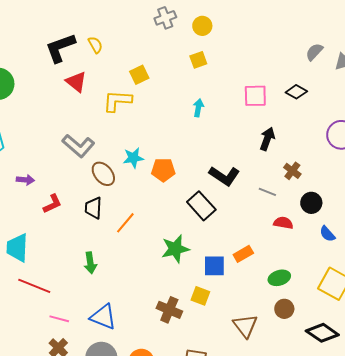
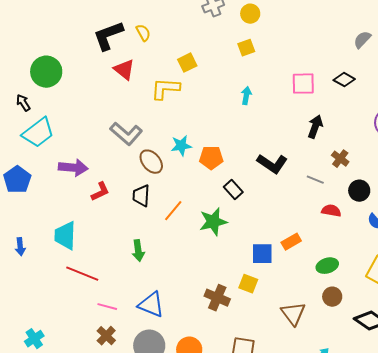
purple arrow: (25, 180) -> (73, 168), size x1.6
black rectangle: (201, 206) -> (233, 190), moved, size x0.7
green star: (175, 249) -> (213, 222), moved

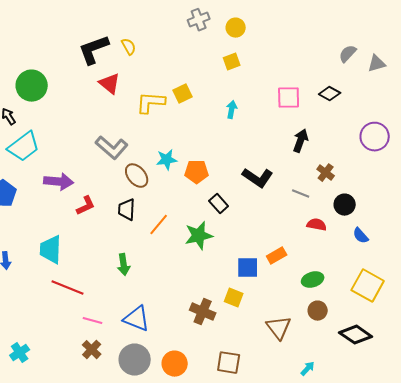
yellow square: (187, 63) -> (183, 94), moved

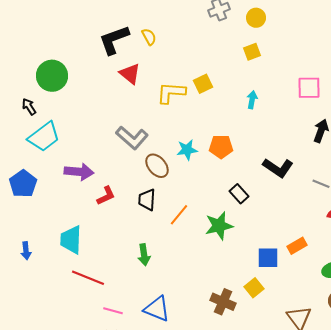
orange pentagon: (197, 172) -> (221, 147), moved
yellow square: (234, 298) -> (254, 288), turned 30

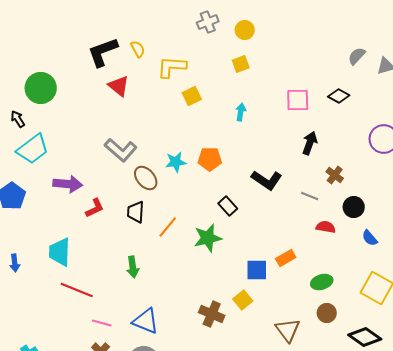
yellow L-shape: (171, 93) -> (172, 67), moved

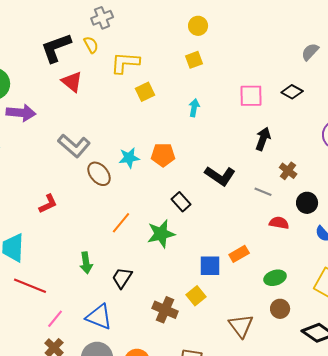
gray cross: (208, 22) -> (102, 18), moved
purple arrow: (68, 184) -> (21, 113), moved
black trapezoid: (136, 212) -> (122, 278), moved, turned 30
pink line: (102, 323) -> (55, 319), turned -66

